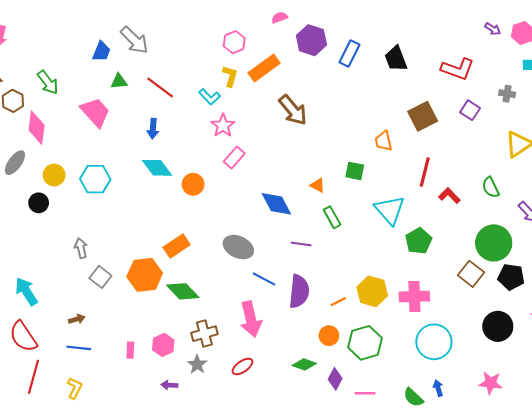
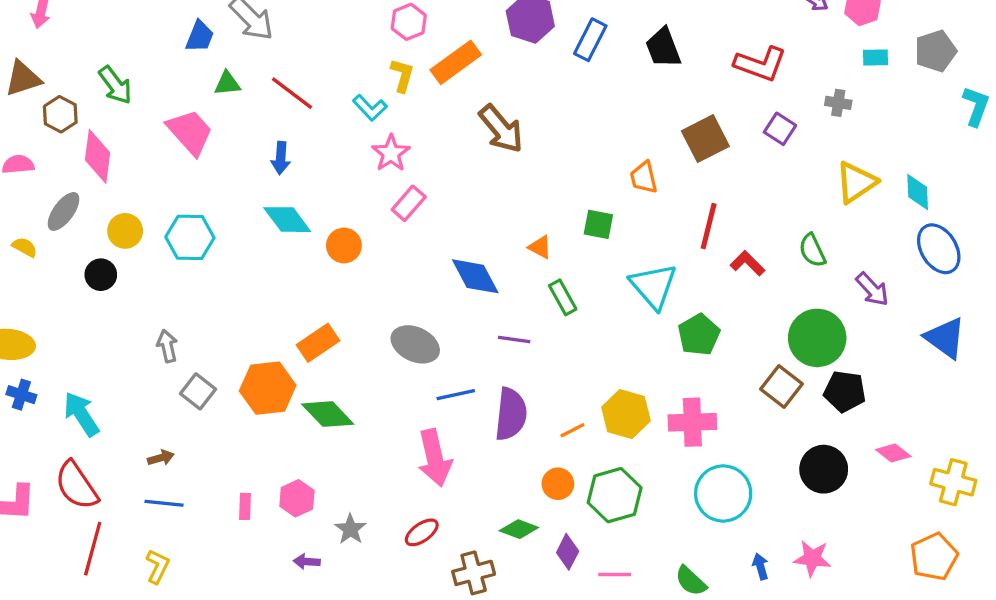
blue line: (264, 279) -> (456, 395), turned -40
brown cross: (204, 334) -> (474, 573), moved
blue arrow: (438, 388) -> (760, 566), moved

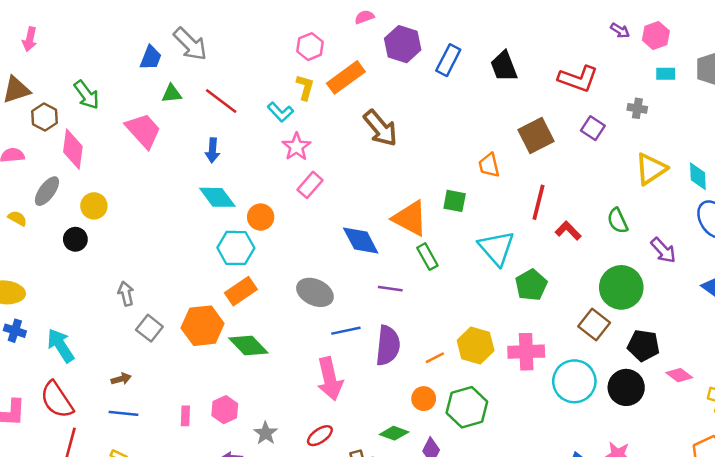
cyan hexagon: (190, 237) -> (236, 248), moved
orange triangle: (540, 247) -> (410, 218), size x2.0
black pentagon: (845, 391) -> (643, 345), moved
cyan circle: (723, 493) -> (574, 381), moved

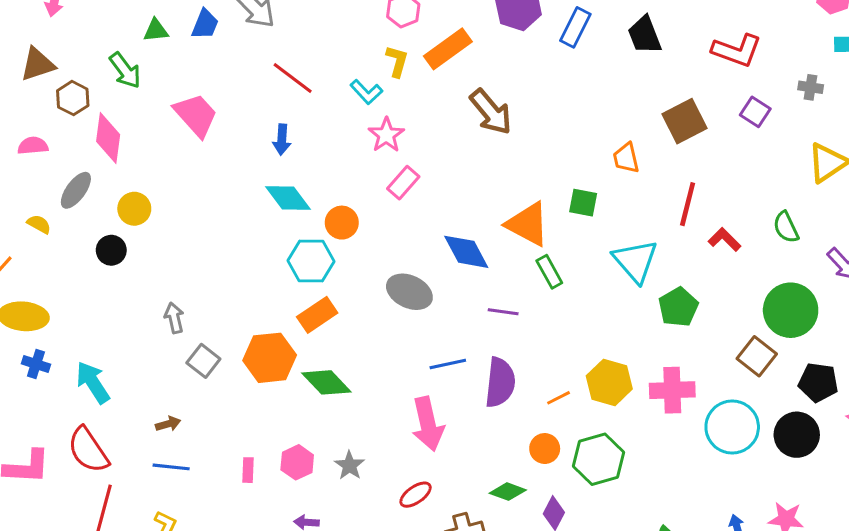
green triangle: (172, 94) -> (156, 30), moved
gray ellipse: (315, 292) -> (409, 292), moved
gray star: (266, 433) -> (349, 465), moved

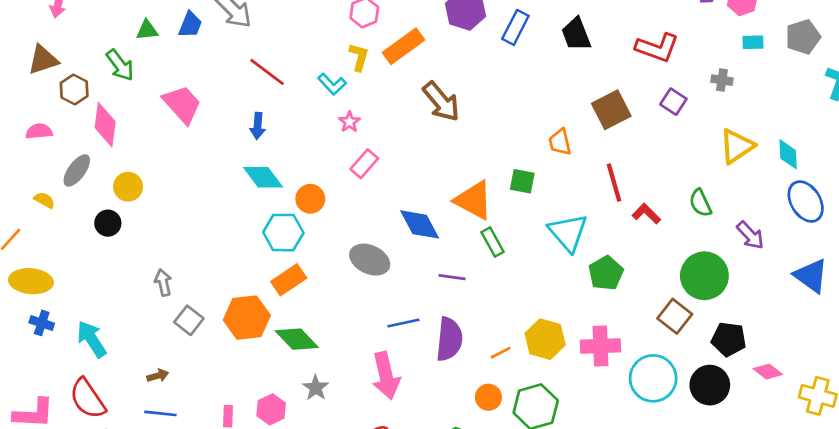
pink star: (386, 135) -> (349, 122), size x0.7
red line: (688, 204) -> (614, 183), turned -30
gray star: (349, 465) -> (316, 388), moved

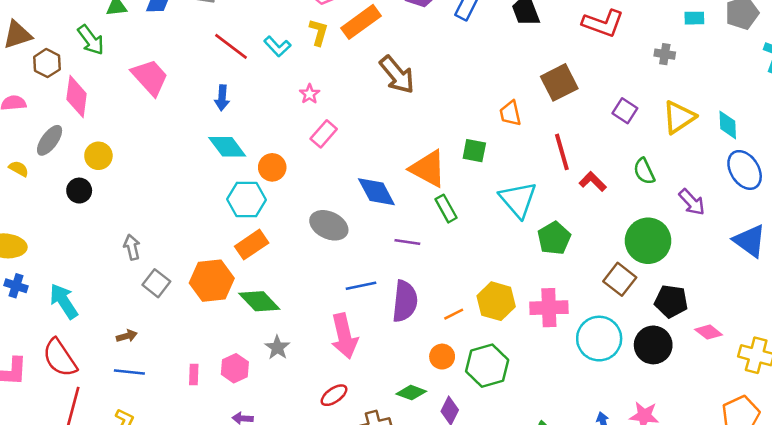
cyan L-shape: (332, 84) -> (277, 46), moved
purple square: (673, 102) -> (625, 111), moved

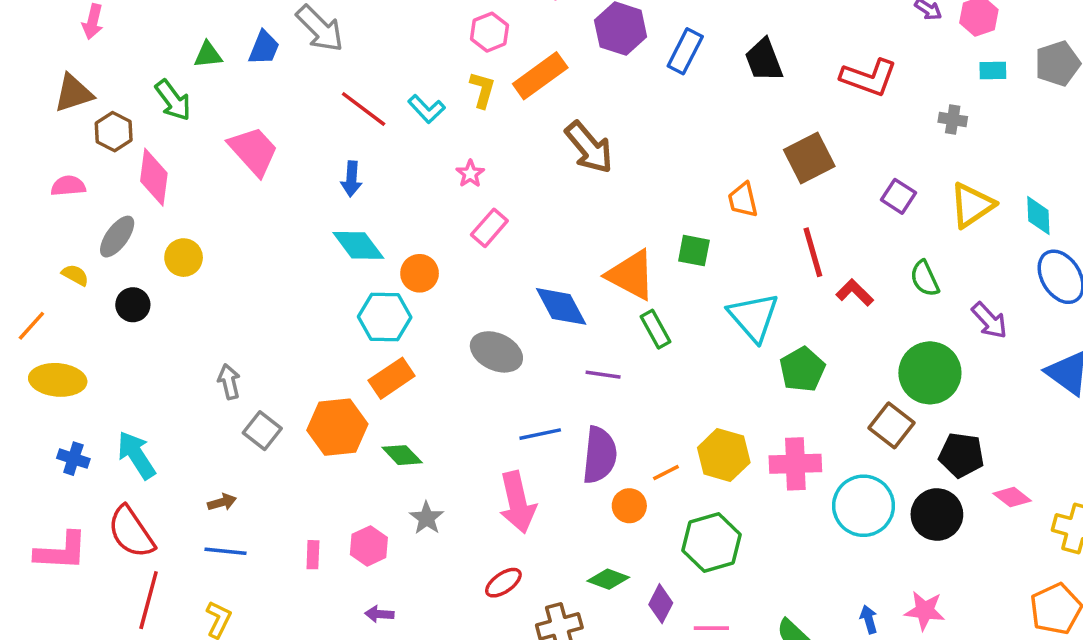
black circle: (79, 191) -> (133, 305), moved
blue cross: (16, 286) -> (73, 459), moved
green diamond: (259, 301) -> (402, 455), size x0.7
orange circle: (442, 357) -> (629, 506), moved

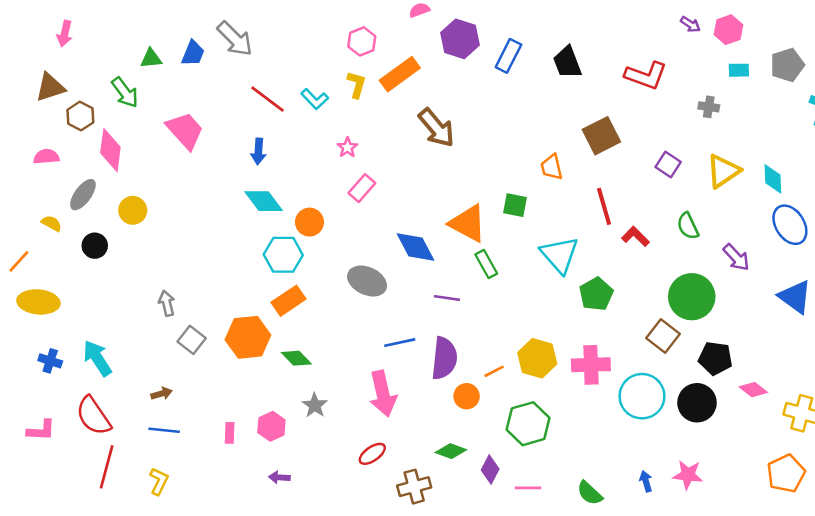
pink L-shape: (61, 551) -> (41, 430), size x0.7

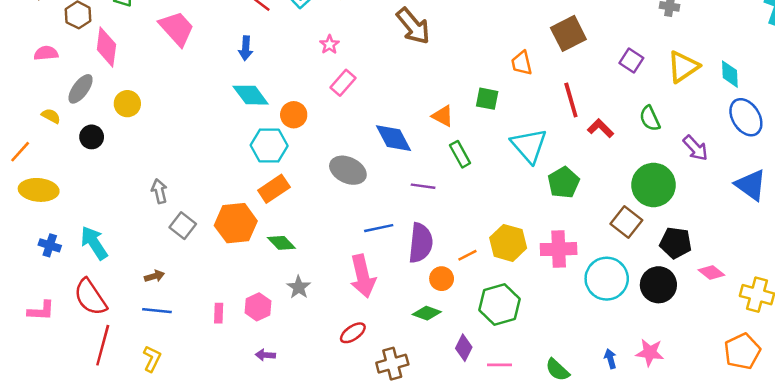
orange triangle: (468, 223) -> (443, 116), size x0.6
green diamond: (451, 451) -> (427, 313), moved

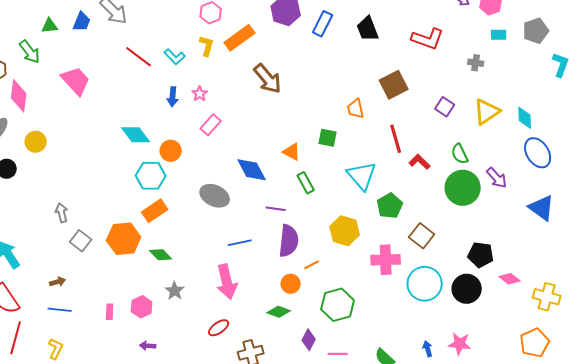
blue arrow: (246, 48) -> (173, 97), moved
green circle: (653, 185) -> (463, 188), moved
brown square: (626, 222) -> (422, 236), moved
purple semicircle: (421, 243) -> (289, 241), moved
yellow hexagon: (508, 243) -> (345, 231), moved

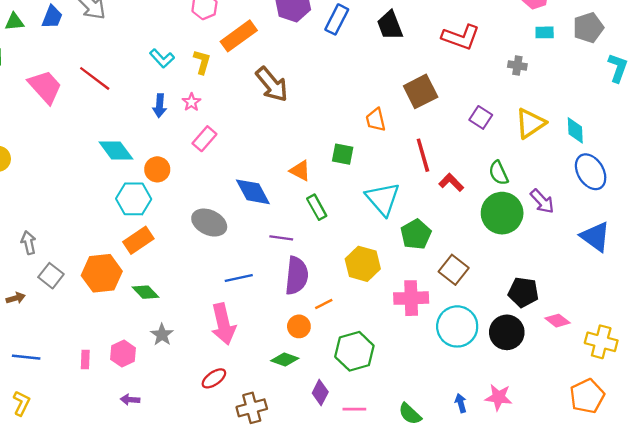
yellow L-shape: (207, 46) -> (202, 62), moved
red line: (139, 57) -> (95, 78), moved
brown arrow: (58, 282) -> (16, 298), moved

